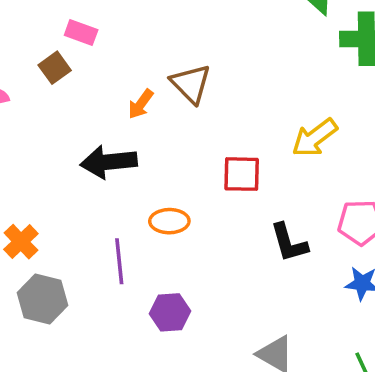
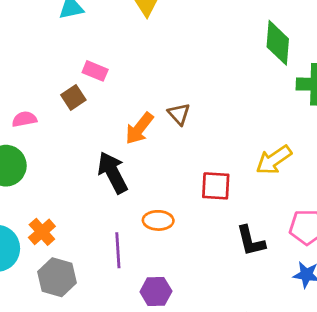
brown triangle: (191, 84) -> (179, 114), size x0.7
orange arrow: (141, 104) -> (139, 128), size x1.4
black arrow: (109, 162) -> (113, 173), turned 66

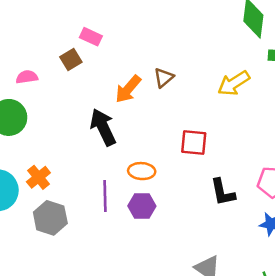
brown triangle: (179, 114) -> (164, 78), turned 30
yellow arrow: (274, 160) -> (234, 83), moved
purple hexagon: (156, 291) -> (142, 206), moved

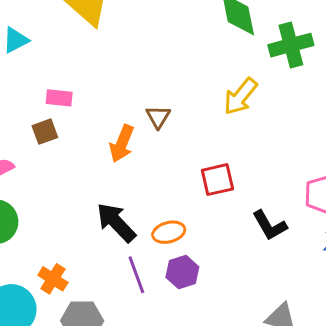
brown square: (71, 59) -> (45, 132), turned 30
black arrow: (103, 127) -> (116, 222), moved

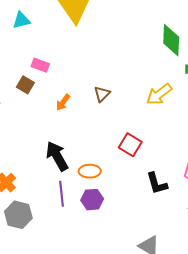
brown square: (45, 132) -> (25, 85), turned 36
orange arrow: (122, 144) -> (63, 102), moved, size x0.7
red square: (217, 180) -> (130, 145), turned 30

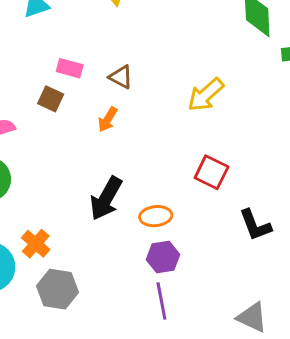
brown triangle: (102, 94) -> (121, 77), moved, turned -42
yellow arrow: (159, 94) -> (206, 95), moved
black arrow: (57, 156) -> (106, 198), turned -116
purple line: (62, 194) -> (161, 301), moved

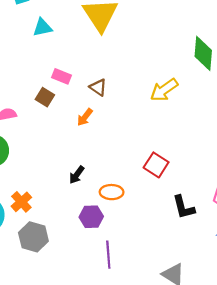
yellow arrow: (206, 95) -> (164, 90), moved
black arrow: (106, 198) -> (77, 175), size x0.6
purple hexagon: (163, 257) -> (91, 217), moved

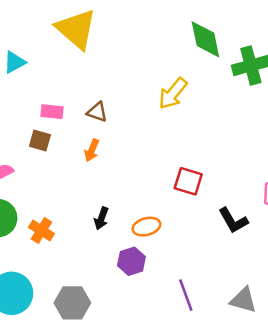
orange cross: (21, 202) -> (41, 231), moved
purple line: (108, 255) -> (186, 295), moved

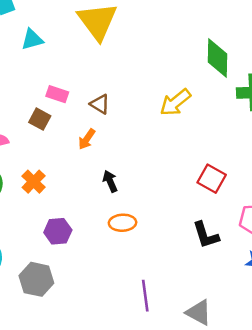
red square: (188, 181) -> (212, 179), moved
black arrow: (101, 218) -> (110, 181), moved, turned 125
orange cross: (41, 231) -> (34, 182), moved
purple hexagon: (131, 261) -> (58, 231), moved

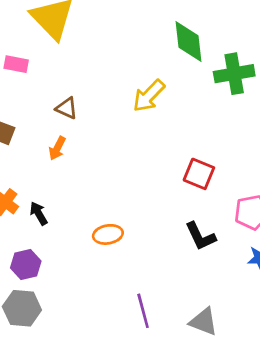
pink rectangle: (57, 94) -> (16, 64), moved
black arrow: (110, 181) -> (39, 213), moved
purple hexagon: (58, 231) -> (26, 264), moved

